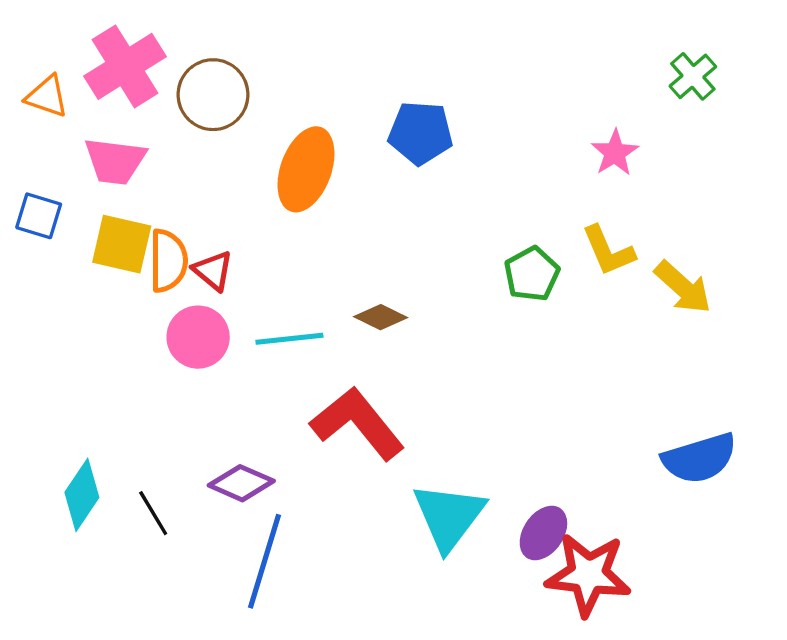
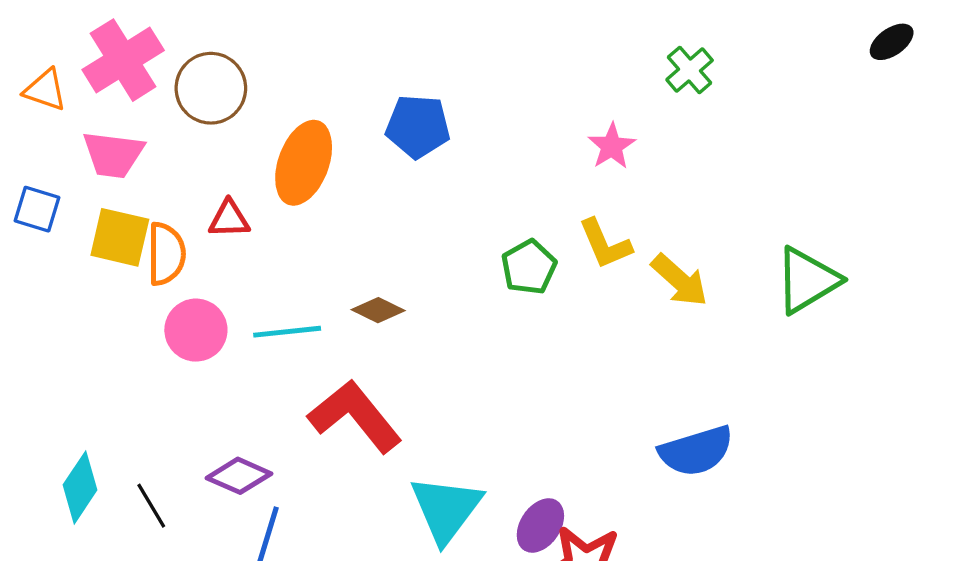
red triangle: (213, 271) -> (229, 219), moved, turned -42

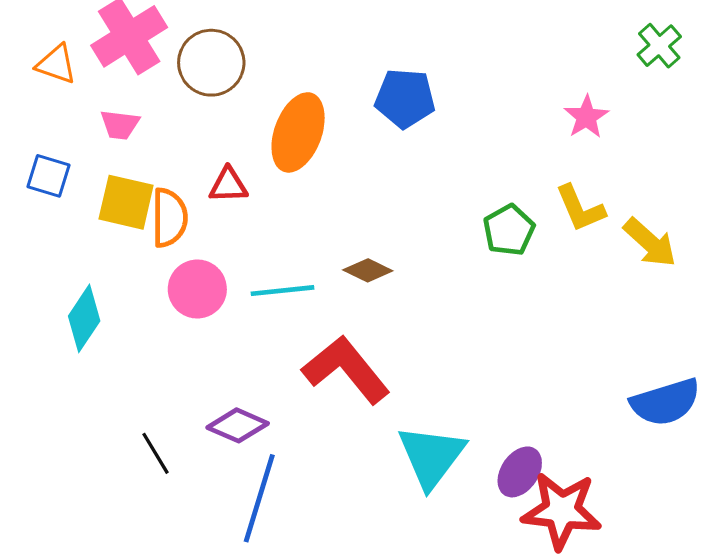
pink trapezoid: (113, 154) -> (120, 125), size x0.7
cyan diamond: (80, 487) -> (84, 318), moved

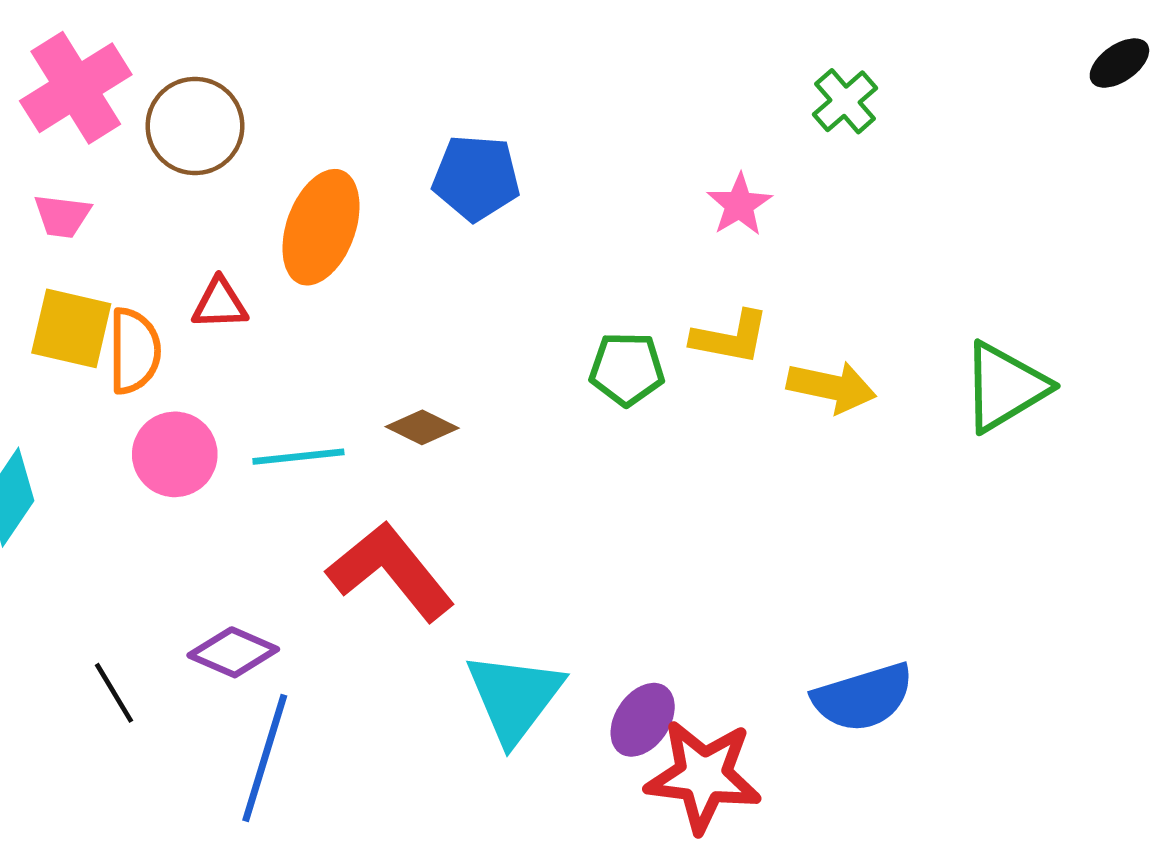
yellow L-shape: (580, 208) -> (730, 337), turned -56
green pentagon: (509, 230) -> (627, 369), turned 30
yellow arrow: (650, 242) -> (832, 387), turned -30
blue semicircle: (665, 402) -> (863, 697), moved

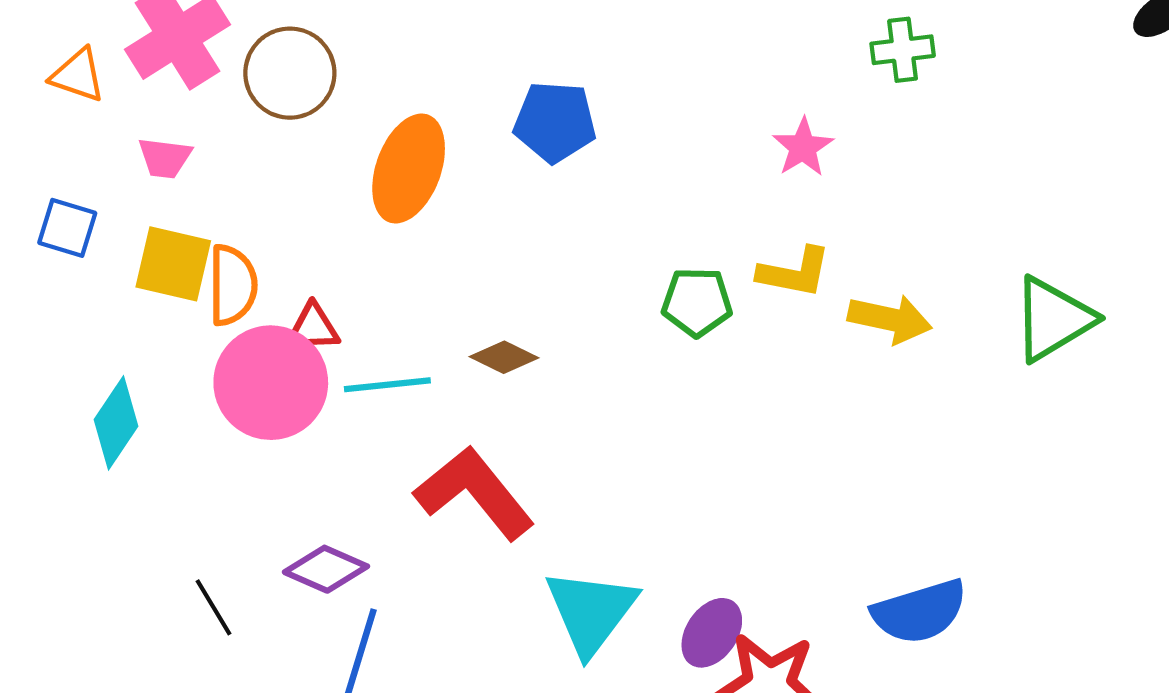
green cross: (845, 101) -> (903, 50), turned 34
red triangle: (220, 304) -> (313, 328), moved
pink circle: (175, 454) -> (271, 383), size x1.4

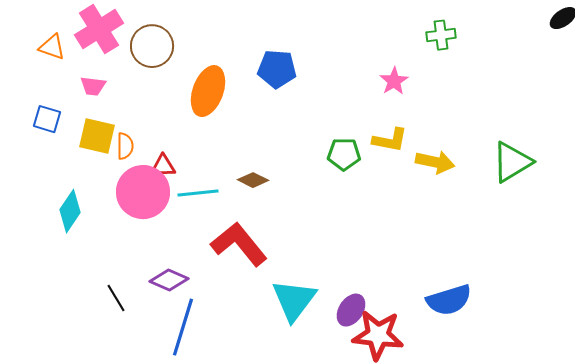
orange semicircle: (233, 285) -> (125, 146), size x0.7

